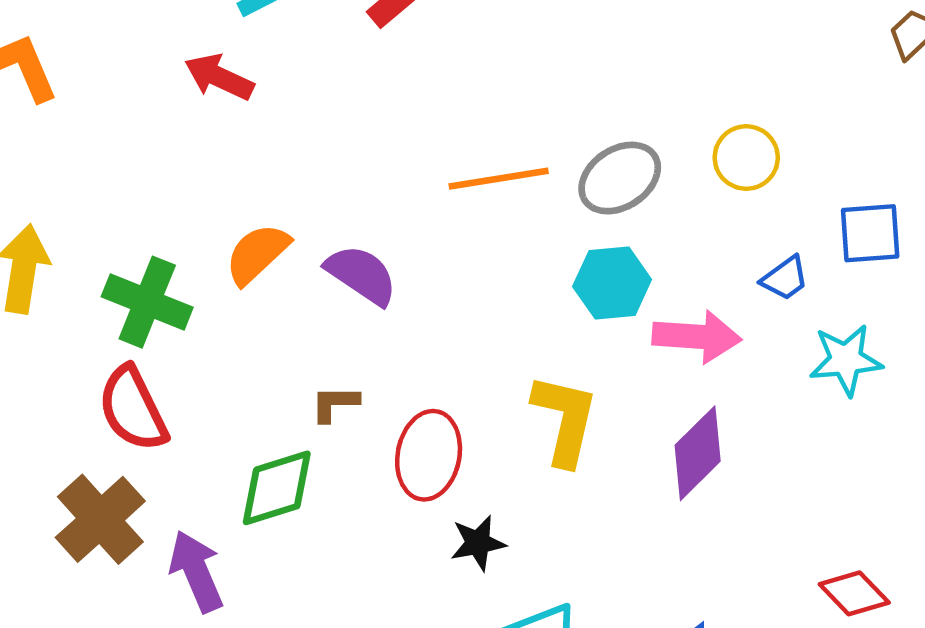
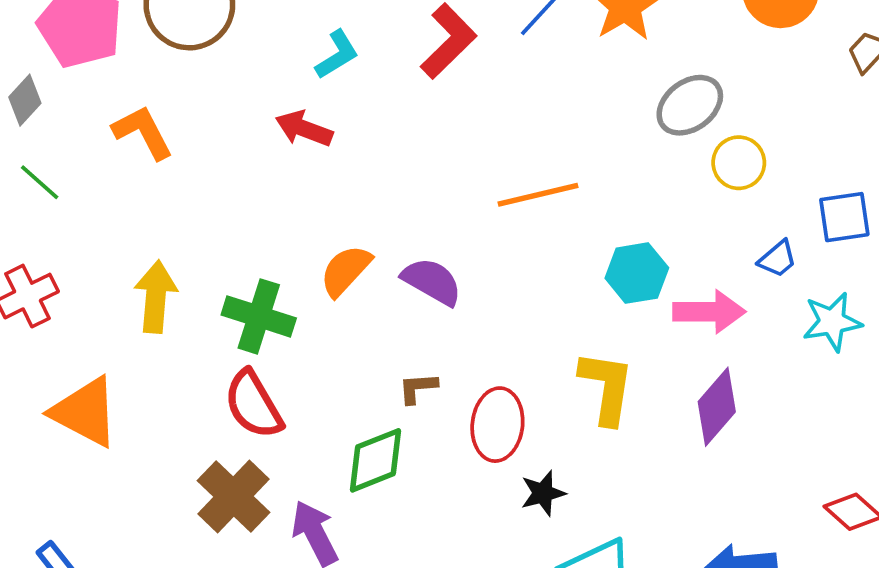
gray ellipse: (620, 178) -> (690, 105), moved

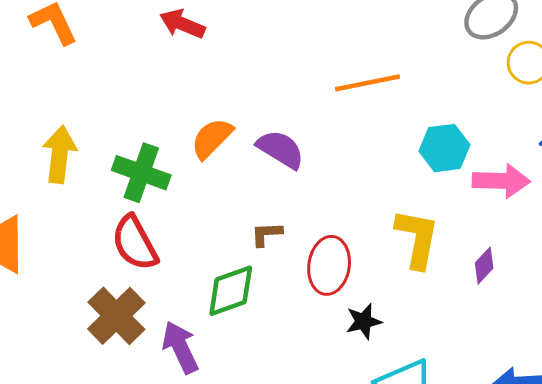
purple diamond: (717, 407) -> (484, 266), moved, size x0.6

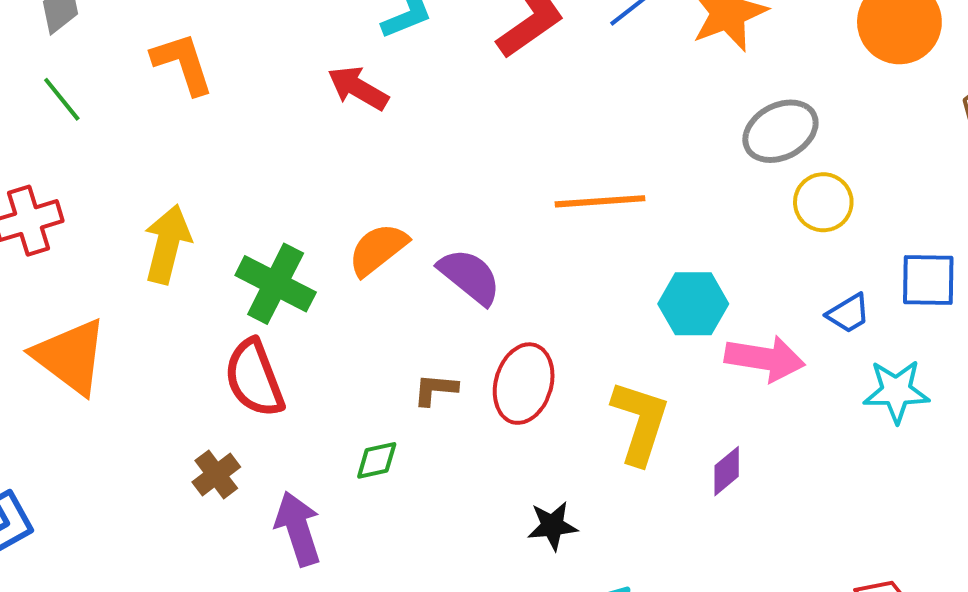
red ellipse: (329, 265) -> (524, 384), moved
green diamond: (231, 291) -> (377, 460), size x0.6
brown cross: (116, 316) -> (216, 474), size x0.6

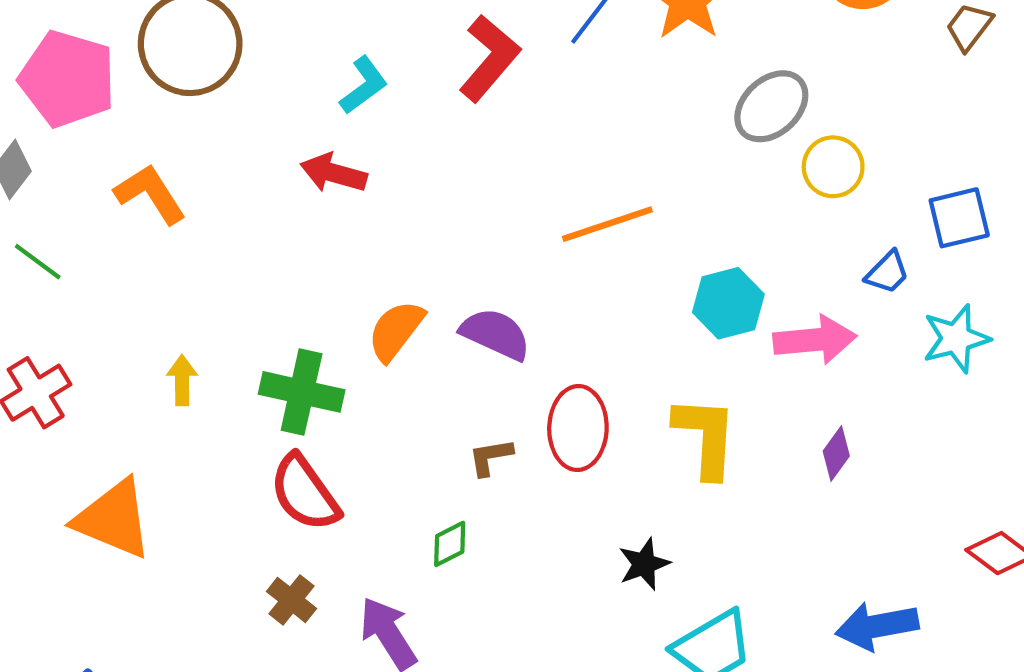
yellow arrow: (167, 244) -> (182, 380), size x0.6
purple diamond: (727, 471) -> (836, 453), moved

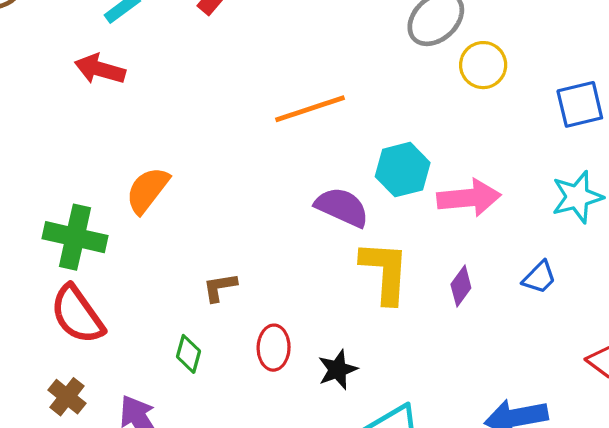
blue trapezoid: (887, 272) -> (539, 277), moved
purple semicircle: (495, 334) -> (342, 207), moved
red ellipse: (578, 428) -> (274, 348), moved, size x0.7
purple diamond: (836, 453) -> (461, 286), moved
green diamond: (450, 544) -> (188, 354), turned -48

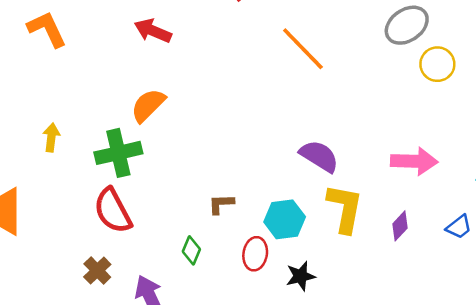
orange line: (310, 109) -> (303, 49), moved, turned 57
cyan hexagon: (403, 170) -> (285, 219), moved
orange semicircle: (147, 190) -> (148, 105), moved
green cross: (75, 237) -> (118, 153), turned -33

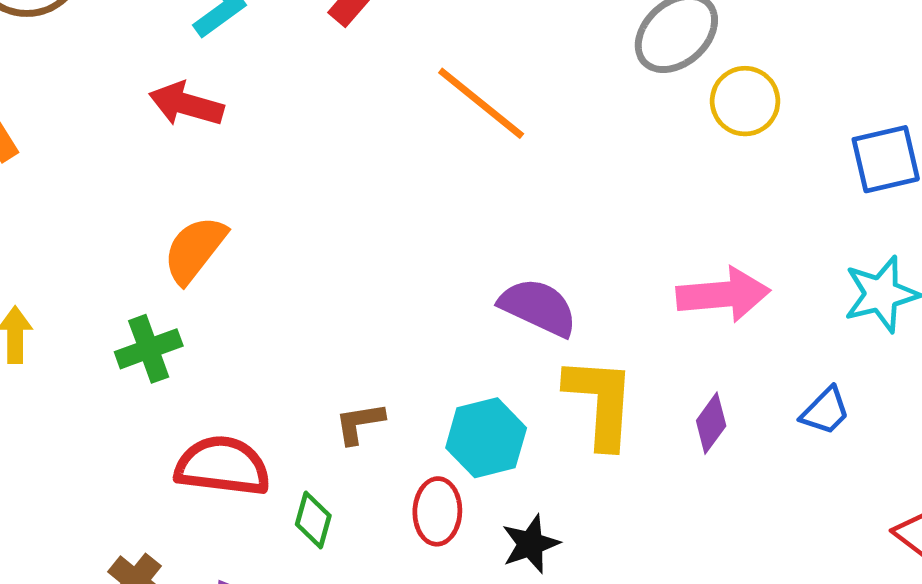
green cross: (118, 153) -> (149, 349), size x0.7
red semicircle: (113, 211) -> (223, 466), moved, turned 132

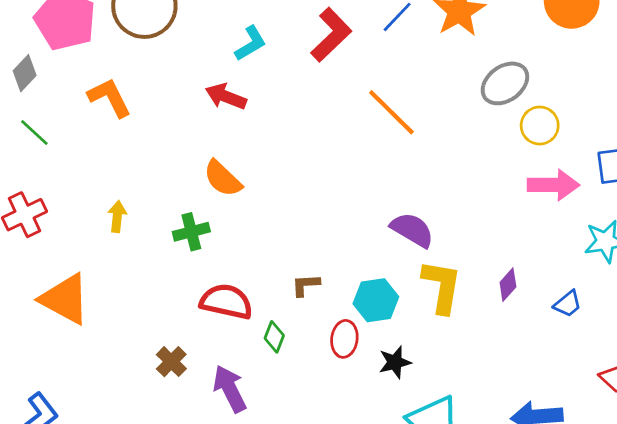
orange semicircle: (195, 250) -> (223, 179), turned -90
pink arrow: (723, 295) -> (553, 185), moved
purple diamond: (711, 423) -> (508, 285), moved

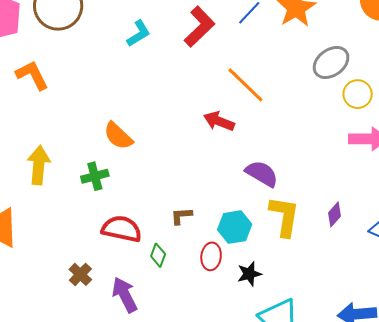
red arrow: (226, 96) -> (219, 121), moved
yellow arrow: (117, 217) -> (39, 165), size x1.6

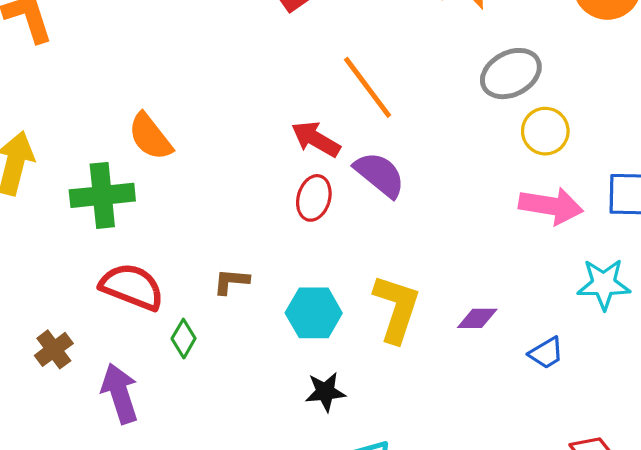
purple semicircle: (262, 174) -> (380, 175), moved
green cross: (95, 176) -> (102, 195), size x1.4
purple diamond: (334, 214) -> (477, 318), turned 40
red ellipse: (211, 256) -> (314, 198), moved

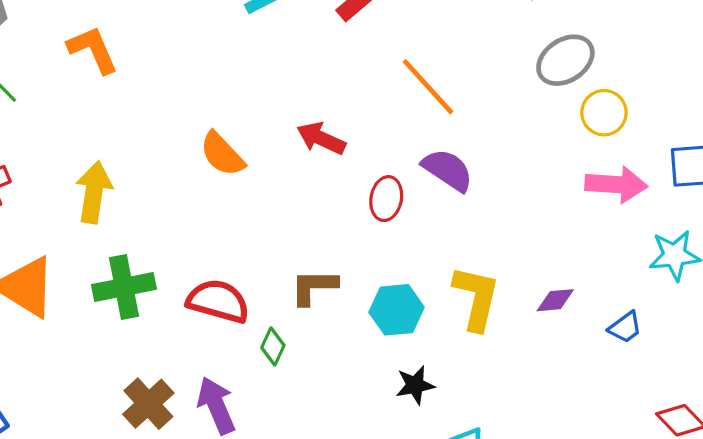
red arrow: (316, 139) -> (321, 138), moved
green cross: (102, 195) -> (124, 287), moved
brown L-shape: (231, 281) -> (314, 287), size x1.4
brown cross: (54, 349) -> (148, 404), moved, size x1.4

